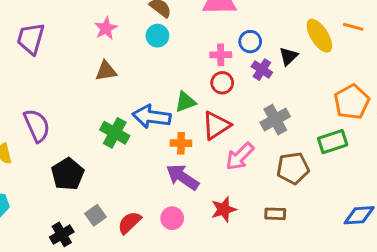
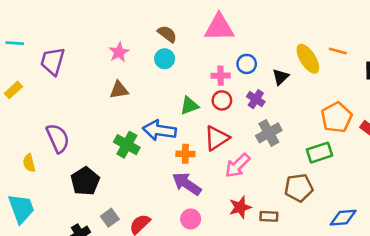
purple cross: (262, 70) -> (256, 99), moved
green triangle: (185, 102) -> (189, 106), moved
brown pentagon: (293, 168) -> (299, 188), moved
red star: (224, 209) -> (240, 207), moved
pink circle: (172, 218) -> (191, 219), moved

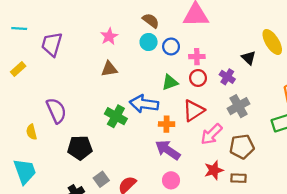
blue circle: (247, 64) -> (171, 46), moved
black triangle: (281, 77) -> (249, 58), turned -32
black pentagon: (85, 181) -> (80, 148), turned 30
brown pentagon: (299, 188) -> (242, 147), moved

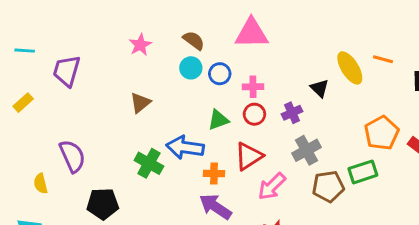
pink star: (109, 36) -> (140, 45), moved
brown triangle: (109, 69) -> (140, 103), turned -30
purple cross: (227, 77) -> (292, 113), turned 32
brown pentagon: (242, 147) -> (328, 186), moved

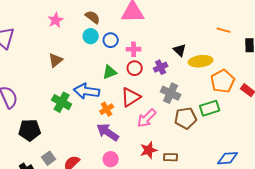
yellow ellipse: (350, 68) -> (201, 61), moved, turned -65
gray cross: (306, 150) -> (171, 93), turned -36
orange cross: (214, 173) -> (107, 109), turned -32

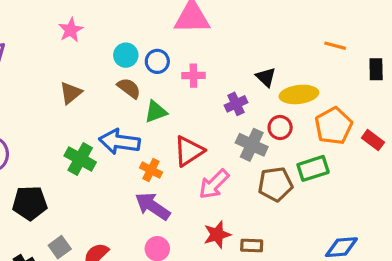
brown semicircle: (93, 17) -> (129, 88), moved
red circle: (135, 68) -> (280, 128), moved
orange cross: (107, 109) -> (151, 170), turned -32

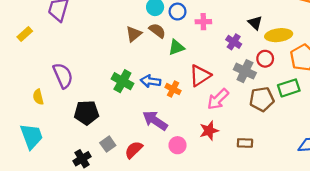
brown triangle: (71, 93) -> (134, 34), moved
purple cross: (236, 104) -> (234, 42), turned -32
blue arrow: (120, 142) -> (151, 81), moved, size x0.7
purple arrow: (153, 206) -> (155, 121), moved
red star: (217, 235) -> (209, 131), moved

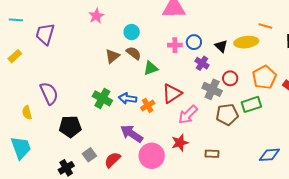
blue circle: (178, 12) -> (194, 42), moved
yellow ellipse: (279, 35) -> (246, 42), moved
orange cross: (173, 89) -> (148, 105), turned 32
pink circle: (178, 145) -> (152, 156), size x1.6

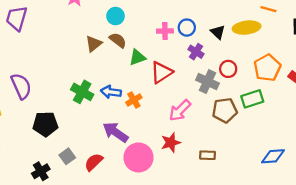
red triangle: (172, 93) -> (161, 72), moved

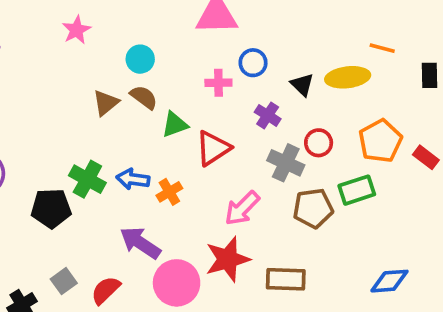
blue circle: (187, 28) -> (253, 63), moved
black pentagon: (45, 124) -> (51, 208), moved
red star: (171, 143) -> (228, 259), size x1.4
brown rectangle: (207, 155) -> (286, 279), size x1.5

